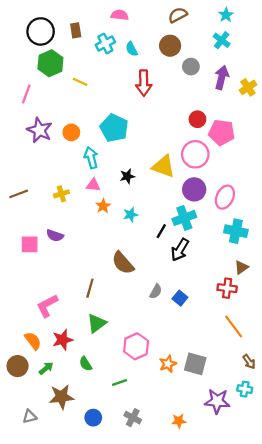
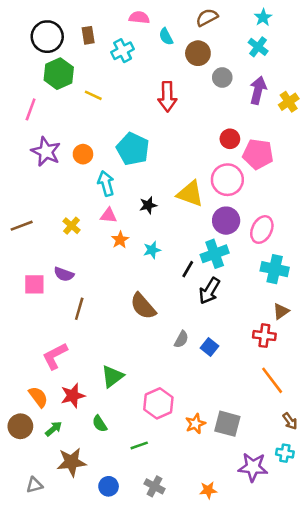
cyan semicircle: (132, 49) -> (166, 37), moved
yellow cross: (61, 194) -> (71, 226), turned -32
brown line: (90, 288) -> (79, 309), moved

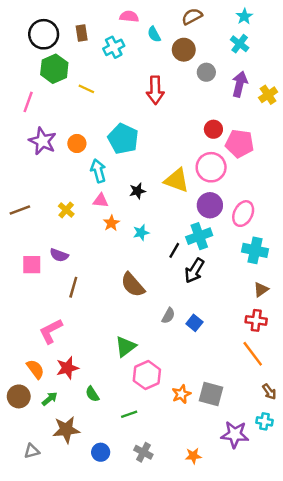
red cross: (264, 336) -> (256, 320), moved
green triangle: (112, 376) -> (126, 347), moved

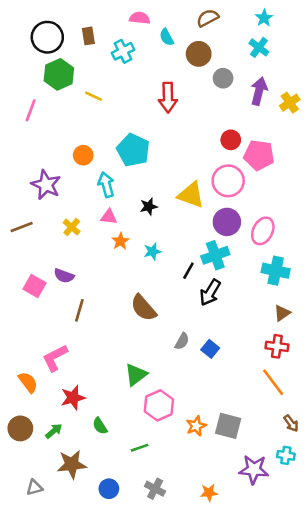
purple star: (42, 141) -> (46, 185), moved
pink square: (32, 265) -> (34, 286), turned 30
orange semicircle: (35, 369) -> (28, 382), moved

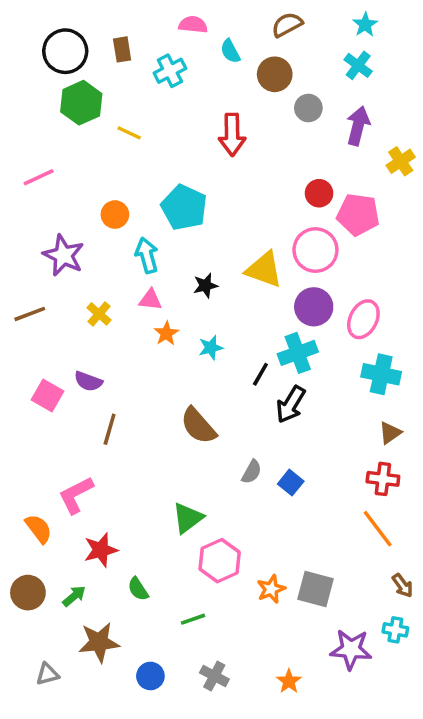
yellow cross: (290, 103) -> (401, 161), moved
pink line: (31, 110) -> (39, 177), moved, turned 45
orange star: (209, 493) -> (289, 681), turned -30

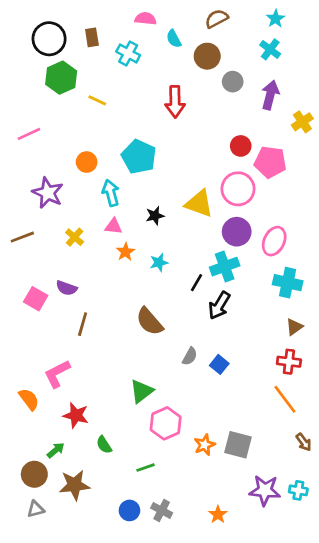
cyan cross: (170, 71) -> (128, 53), turned -35
red star: (101, 550) -> (76, 415), turned 30
brown circle: (28, 593) -> (34, 474), moved
cyan cross: (395, 630) -> (298, 490), moved
blue circle: (150, 676) -> (129, 510), moved

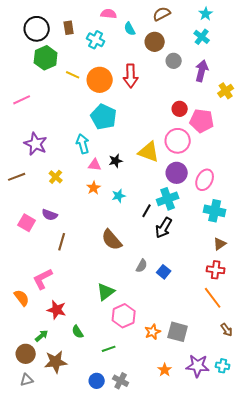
orange circle: (87, 162) -> (100, 80), moved, size x1.6
pink triangle: (113, 226) -> (95, 165), moved
orange star: (218, 514) -> (165, 370), moved

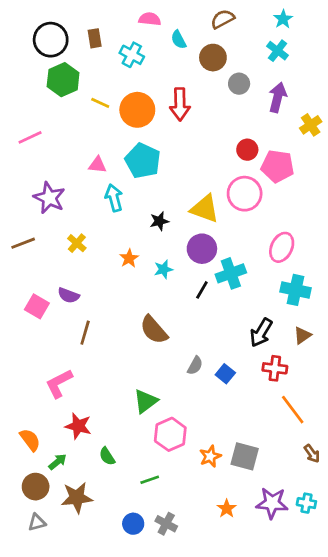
pink triangle: (95, 165) -> (97, 165), moved
purple circle: (177, 173) -> (202, 249), moved
black arrow: (164, 228) -> (261, 333), moved
red cross: (216, 270) -> (275, 368), moved
orange semicircle: (22, 298) -> (30, 440), moved

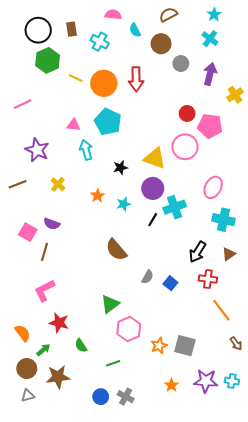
brown line: (85, 333) -> (44, 252), moved

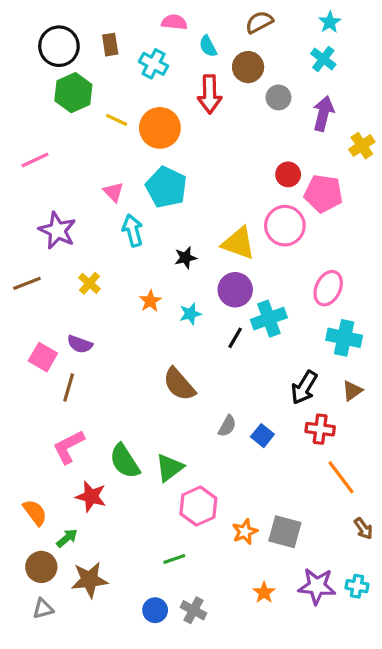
red arrow: (136, 79) -> (210, 94), moved
pink triangle: (74, 125) -> (113, 192), turned 40
green semicircle: (81, 346) -> (125, 461), moved, size x1.6

